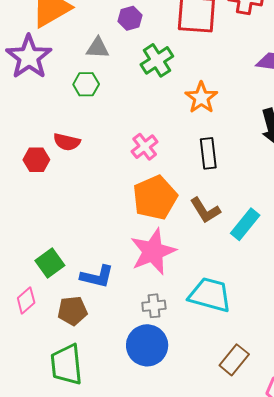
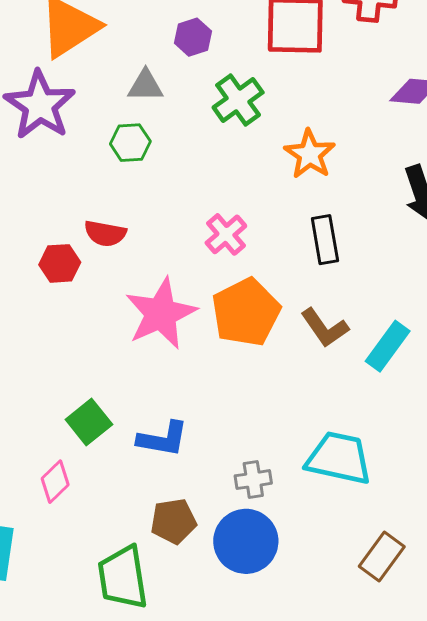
pink star: (153, 252) -> (161, 314), moved
brown pentagon: (72, 311) -> (173, 521), moved

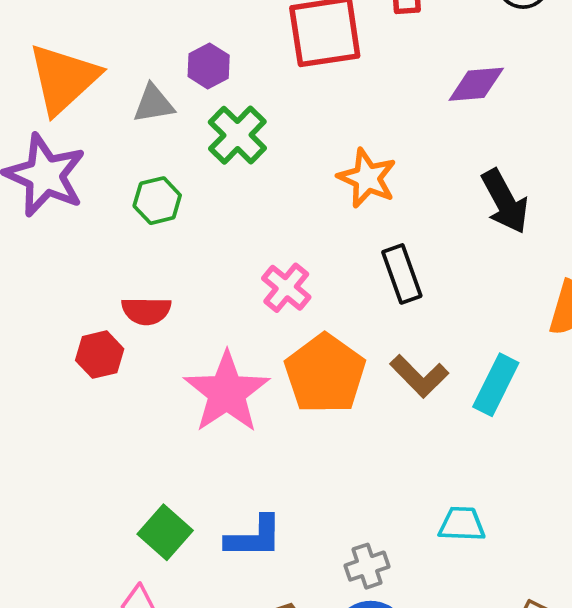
gray triangle: (145, 86) -> (154, 104), moved
green cross: (238, 100) -> (237, 135), moved
cyan trapezoid: (339, 458) -> (462, 524), size x0.6

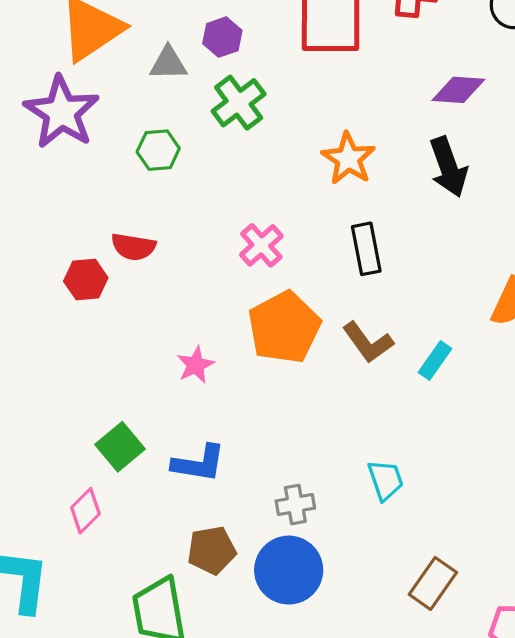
black arrow: (505, 201) -> (448, 167), moved
cyan rectangle: (496, 385) -> (435, 360), size x0.7
pink star: (227, 392) -> (196, 365), moved, size x0.5
cyan trapezoid: (462, 524) -> (386, 480), turned 60

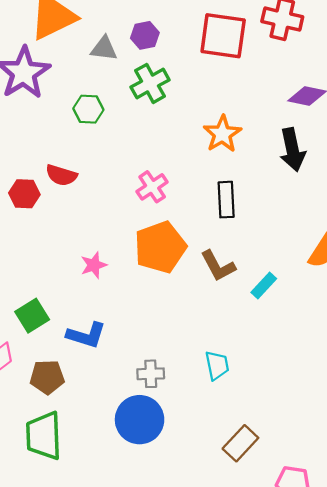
brown pentagon: (212, 550) -> (47, 377), moved

